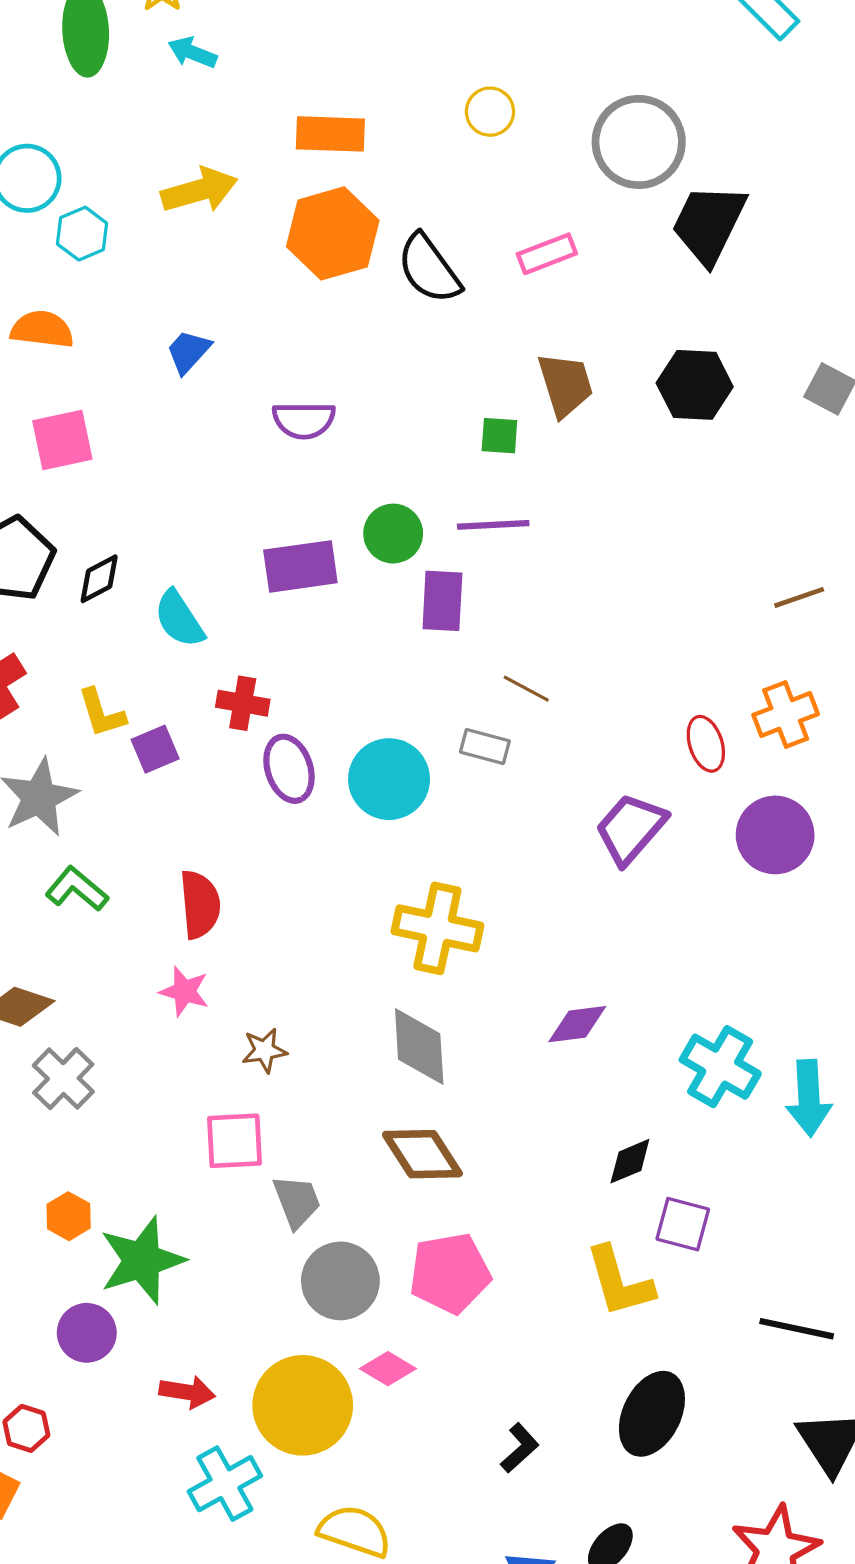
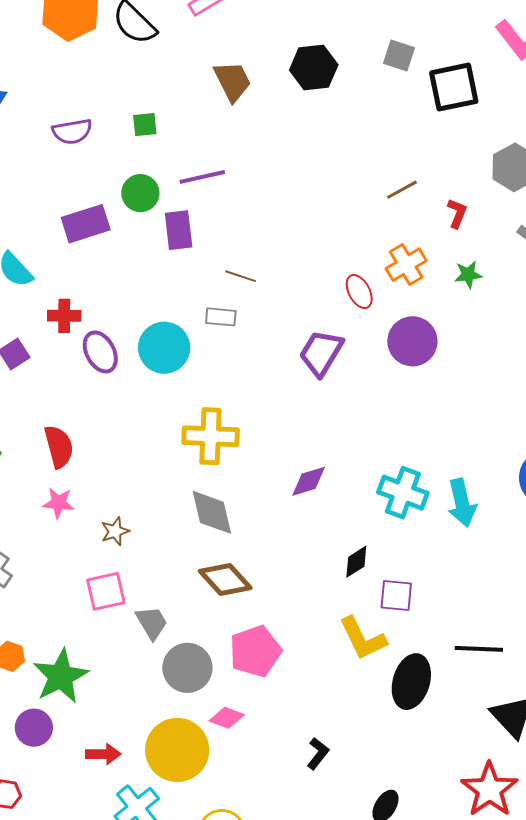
green square: (499, 436) -> (145, 125), moved
black ellipse: (652, 1414) -> (411, 682), moved

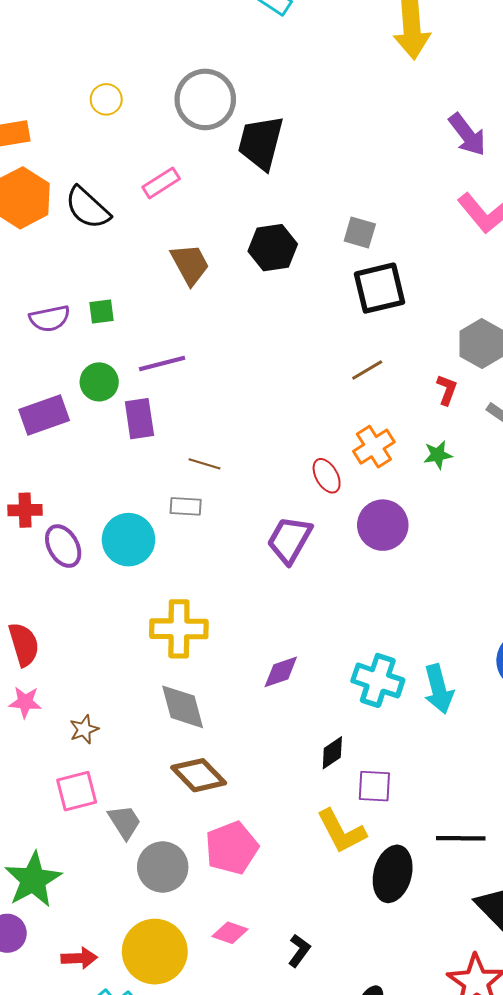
black square: (454, 87) -> (380, 288), moved
purple semicircle: (72, 132) -> (50, 318), moved
red L-shape: (457, 213) -> (447, 390), moved
pink diamond: (227, 718) -> (230, 933), moved

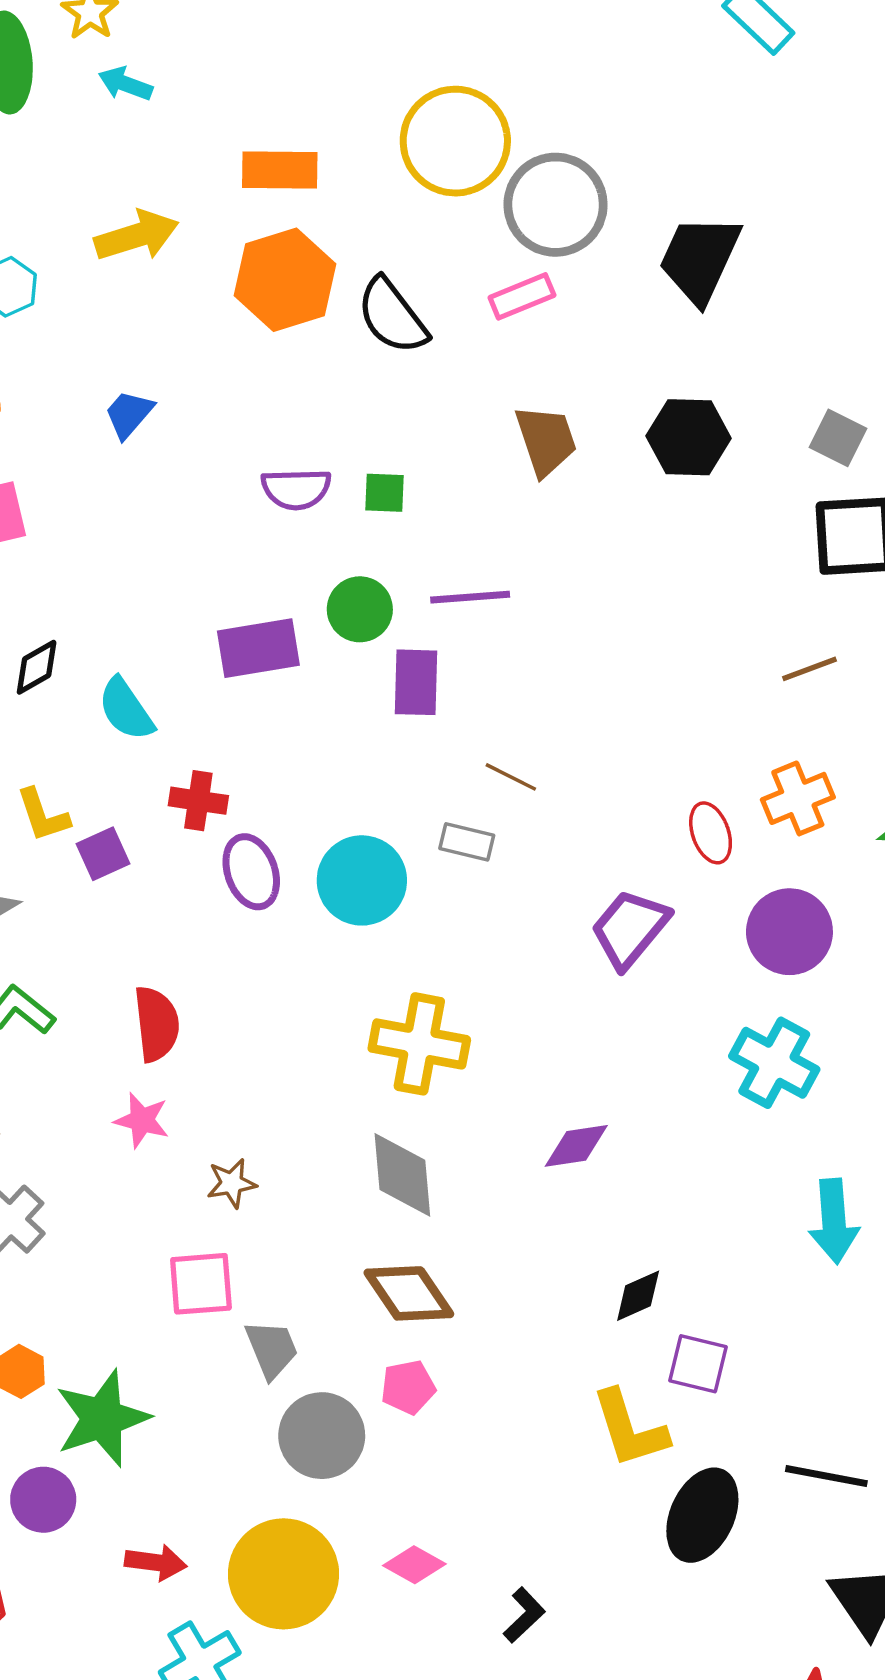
yellow circle: (106, 99) -> (455, 141), size x2.0
gray circle: (205, 99) -> (556, 205), moved
cyan cross: (378, 680) -> (774, 1063), moved
pink pentagon: (232, 848) -> (408, 1387), moved, size x0.6

